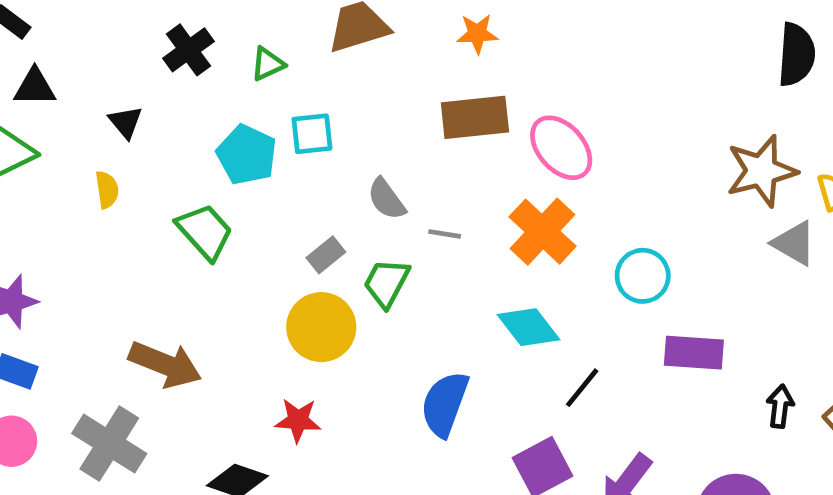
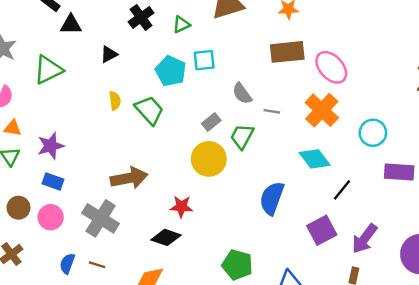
black triangle: (35, 87) -> (71, 25), moved
black triangle: (126, 122) -> (109, 54), turned 42
yellow semicircle: (107, 190) -> (115, 101), moved
brown arrow: (165, 364) -> (129, 178), turned -33
red star: (298, 420) -> (181, 206), moved

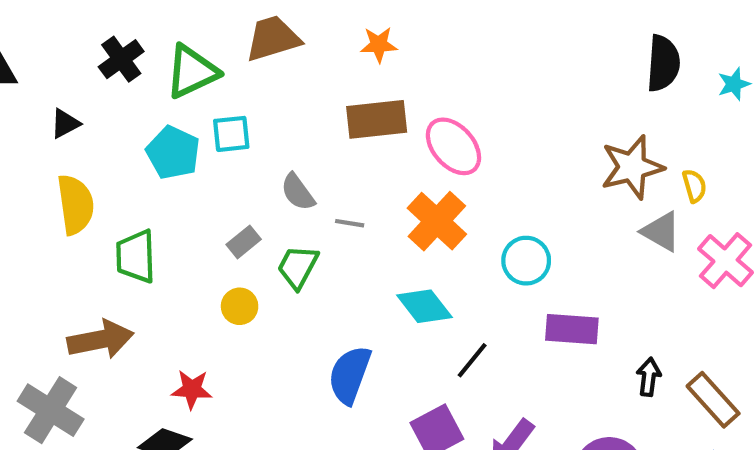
green triangle: (181, 25) -> (192, 72), size x1.8
yellow semicircle: (115, 101) -> (75, 205), size x1.8
green trapezoid: (149, 110) -> (136, 256), moved, turned -140
yellow circle: (209, 159) -> (240, 306), size x0.6

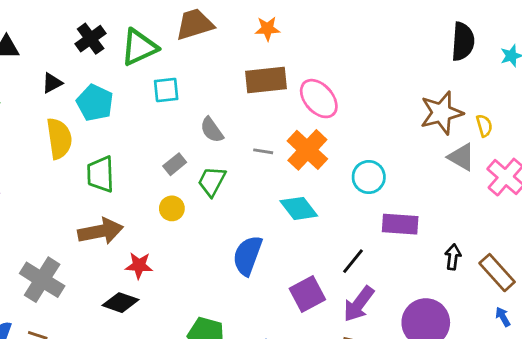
cyan pentagon: (173, 153) -> (95, 103), moved
gray line: (350, 223) -> (263, 151), moved
brown arrow: (100, 340) -> (101, 231), moved
black line: (472, 360) -> (353, 261), moved

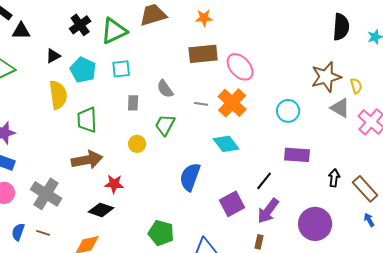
cyan square: (166, 90) -> (121, 69), moved
gray rectangle: (175, 164) -> (133, 103), moved, turned -49
cyan circle: (369, 177) -> (288, 111), moved

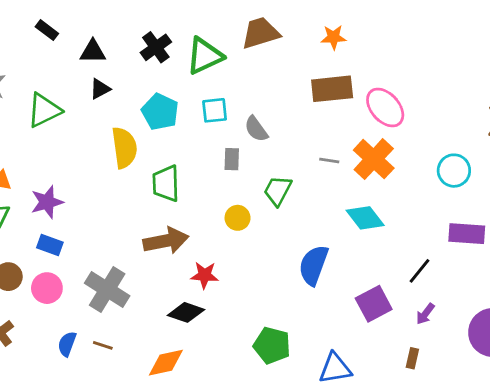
black triangle: (21, 31) -> (93, 52), moved
black triangle: (53, 56) -> (100, 89), moved
gray semicircle: (165, 89) -> (256, 129), moved
purple arrow: (268, 211) -> (425, 314), size x0.6

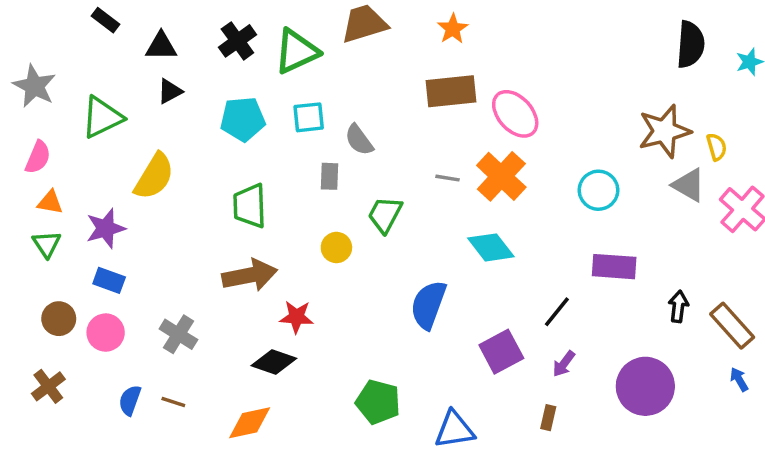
orange star: (334, 37) -> (453, 29), turned -30
cyan pentagon: (160, 112) -> (243, 119), turned -30
yellow semicircle: (124, 148) -> (154, 176), moved, turned 39
gray cross: (107, 289) -> (178, 334), size x0.7

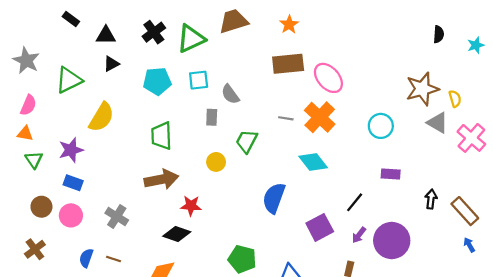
black semicircle: (690, 44) -> (439, 34), size x0.6
orange triangle: (50, 202) -> (25, 134), moved
purple rectangle: (614, 267) -> (391, 174), size x0.7
purple circle: (645, 386) -> (392, 241), moved

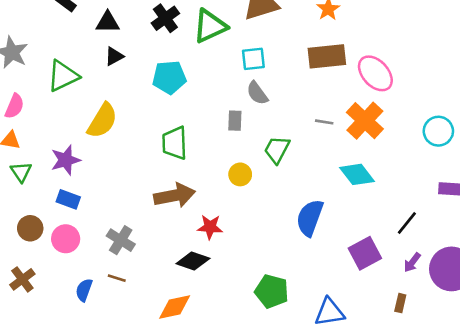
cyan square: (199, 80) -> (253, 59), moved
brown line: (113, 259) -> (117, 278), moved

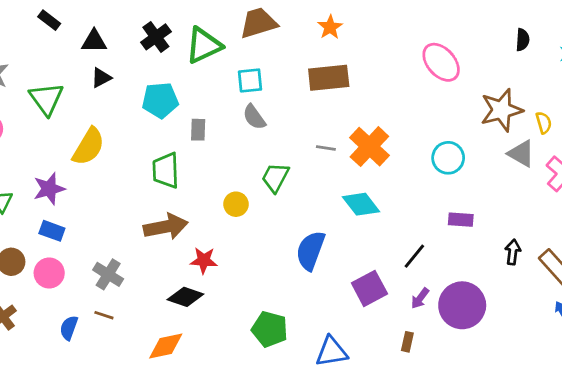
pink ellipse: (375, 73) -> (441, 62), moved
green triangle: (63, 76) -> (46, 99), turned -40
gray rectangle: (235, 121) -> (198, 130), moved

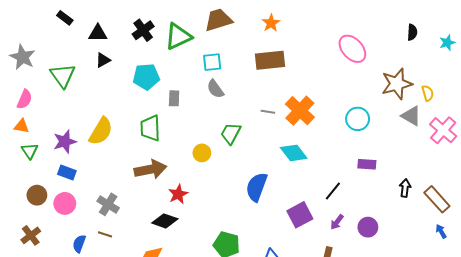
yellow semicircle: (88, 147) -> (101, 131), moved
red star: (204, 260) -> (178, 194), turned -30
purple circle: (462, 305) -> (368, 227), size x0.6

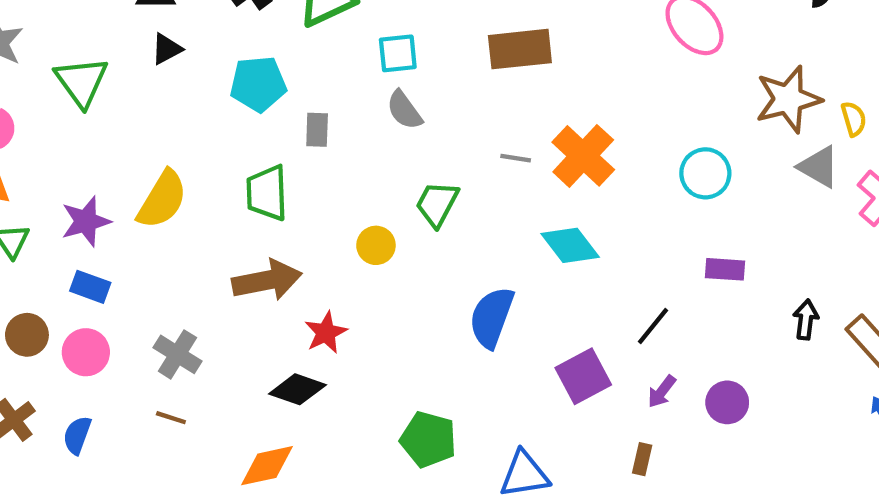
blue semicircle: (79, 244) -> (77, 435), moved

